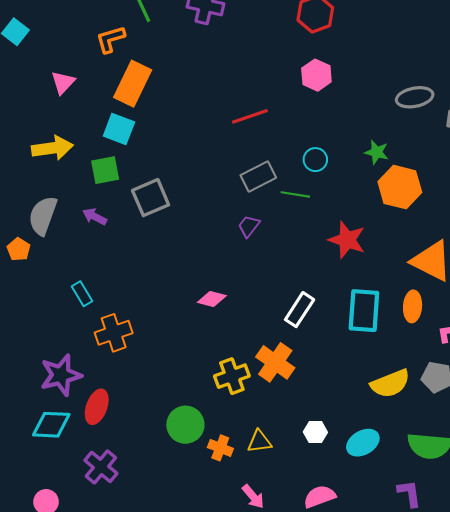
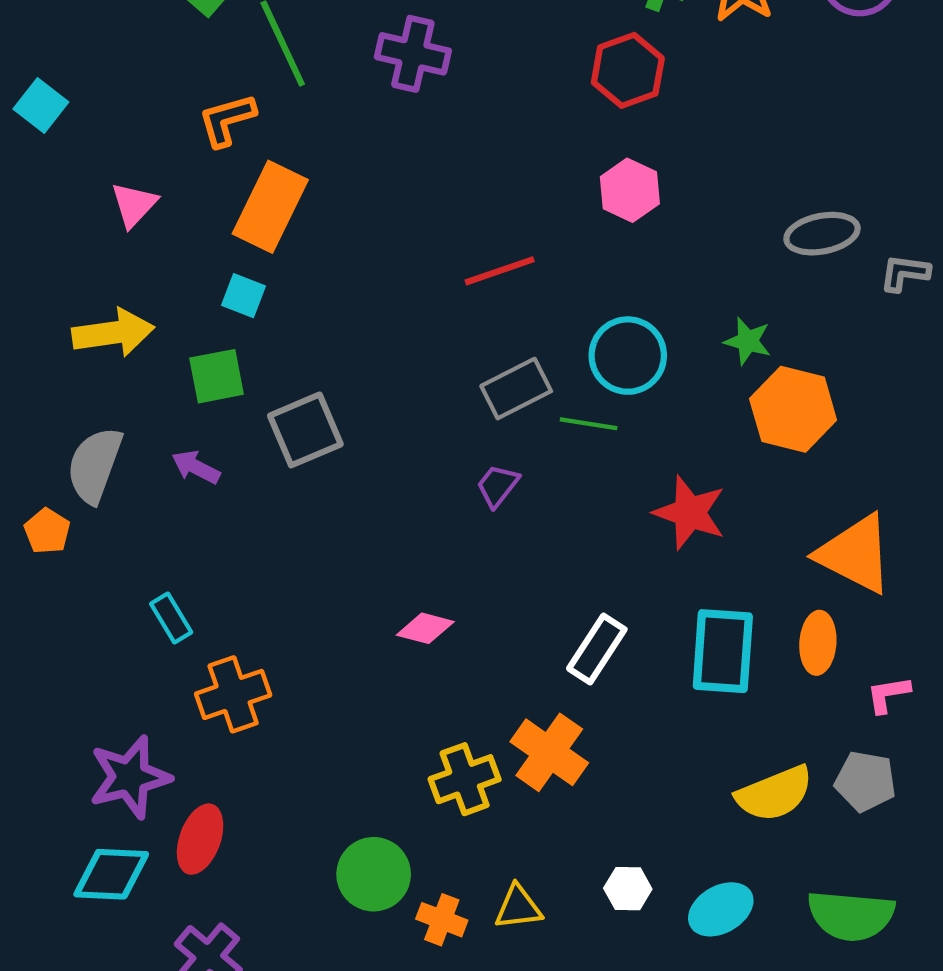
cyan square: (119, 129) -> (243, 296), size x0.7
cyan circle: (315, 160) -> (628, 356), size x1.6

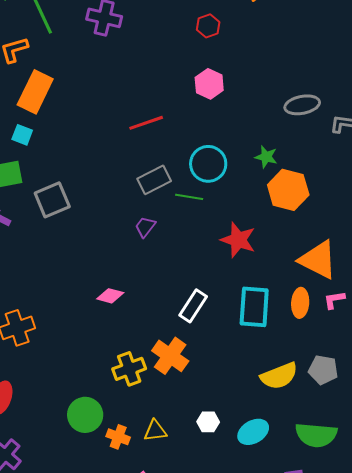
red hexagon: (628, 70) -> (208, 26), size x0.7
pink L-shape: (888, 694) -> (334, 300), moved

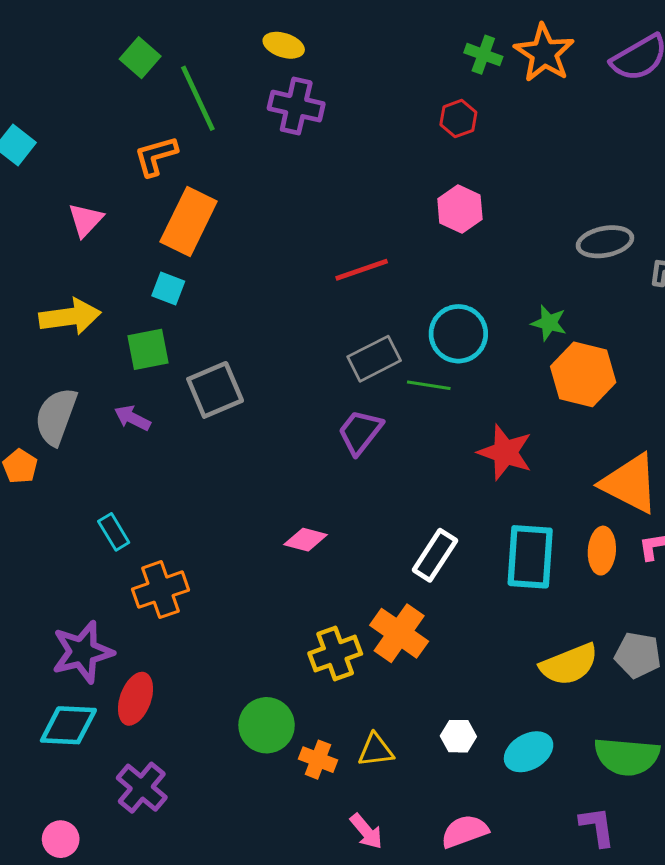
purple trapezoid: (145, 227) -> (360, 432), size x1.4

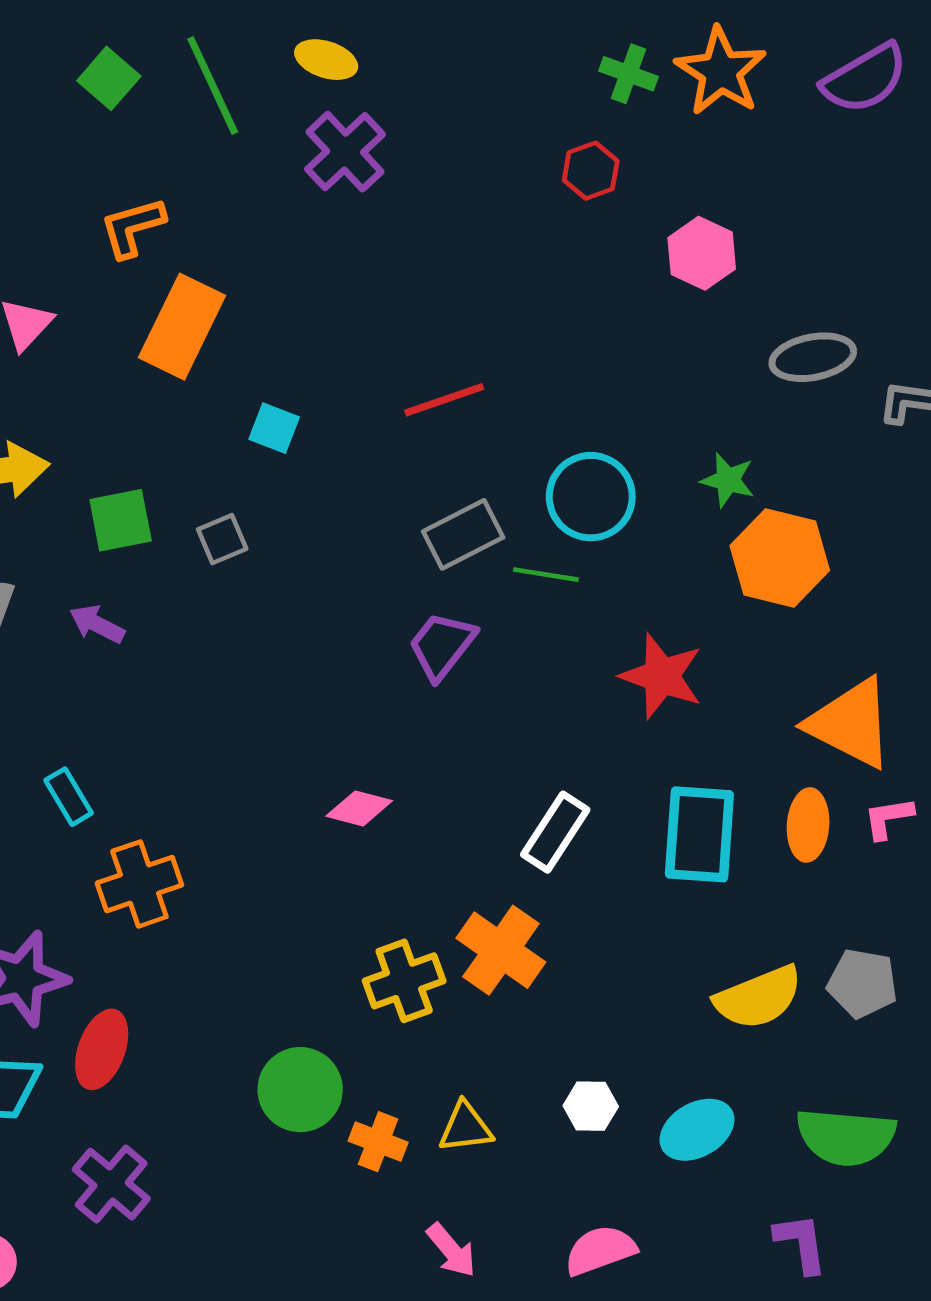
green line: (198, 98) -> (213, 86), moved
purple cross: (296, 106) -> (345, 152), turned 34
pink hexagon: (460, 209) -> (702, 253), moved
cyan square: (168, 289) -> (274, 428), moved
gray square: (215, 390) -> (222, 539), moved, size x0.6

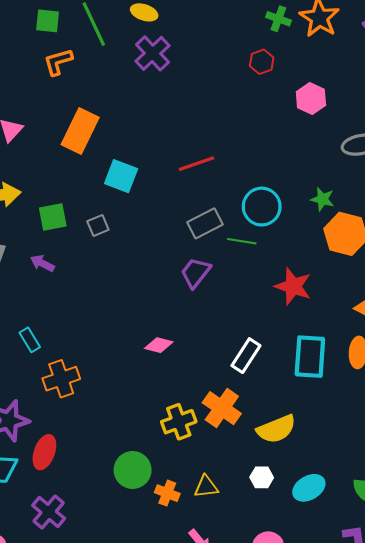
green square: (109, 78) -> (48, 21), turned -35
orange L-shape: (132, 227) -> (58, 62), moved
cyan square: (274, 428) -> (121, 176), size x1.5
yellow semicircle: (758, 997) -> (276, 429), moved

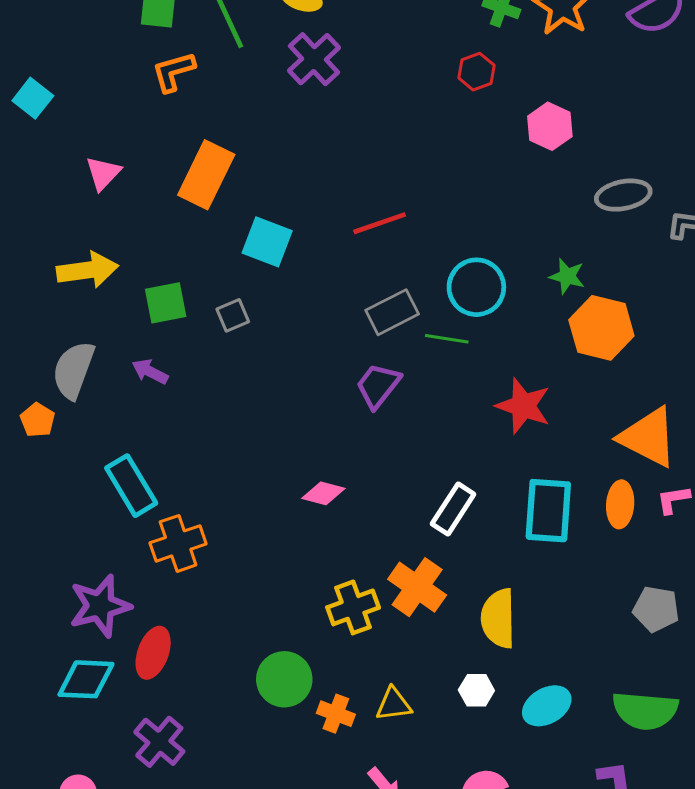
cyan rectangle: (30, 340) -> (131, 486), size x1.6
yellow semicircle: (276, 429) -> (498, 618), turned 111

